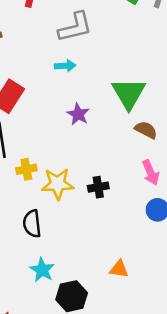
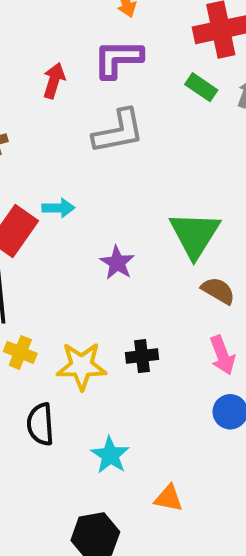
cyan arrow: (65, 66) -> (58, 208), moved
yellow cross: (26, 169) -> (20, 352), moved, turned 30
black cross: (98, 187) -> (142, 356), moved
cyan star: (42, 270) -> (110, 455), moved

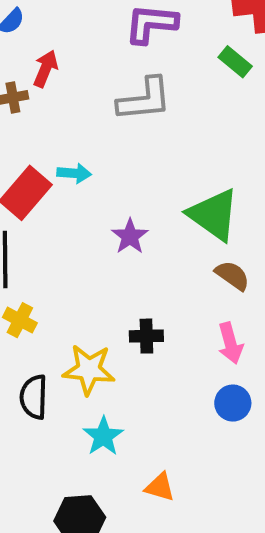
red arrow: (54, 81) -> (46, 69), moved
green triangle: (195, 235) -> (213, 215), turned -32
yellow star: (82, 366) -> (89, 370), moved

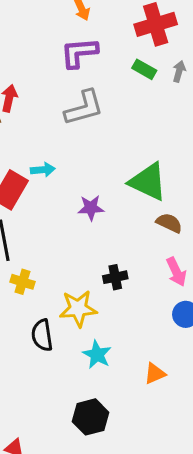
purple star: (130, 236) -> (91, 208), turned -30
orange triangle: (160, 487) -> (155, 374), moved, turned -30

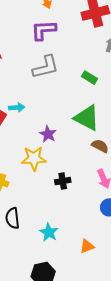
green rectangle: (144, 69) -> (90, 78), moved
purple star: (91, 208) -> (48, 134), turned 30
yellow star: (78, 309) -> (34, 158), moved

